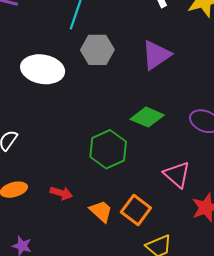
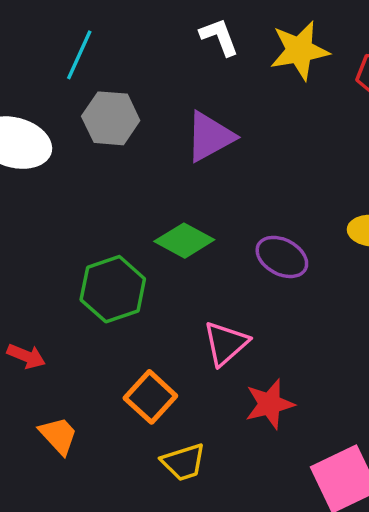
pink triangle: (177, 175) -> (226, 343), turned 32
orange trapezoid: (101, 211) -> (58, 435), moved

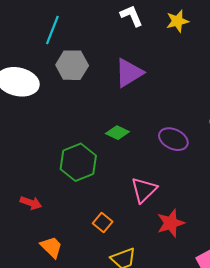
yellow star: (299, 50) -> (177, 21), size x0.7
green diamond: (184, 241) -> (117, 133), size x0.7
orange square: (150, 397) -> (103, 223), size x0.7

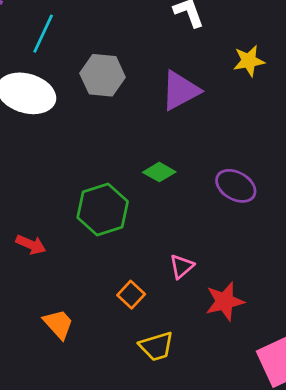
yellow star: (177, 21) -> (249, 61), moved
cyan line: (52, 30) -> (43, 34), moved
pink triangle: (144, 190) -> (182, 266), moved, size x0.7
red arrow: (31, 203) -> (31, 245), moved

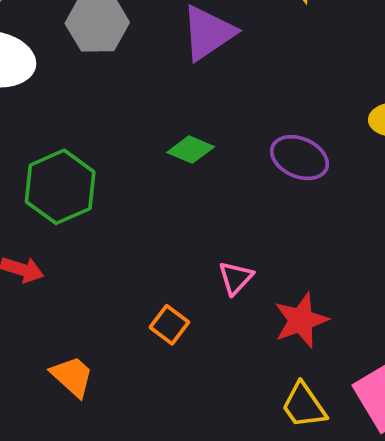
green hexagon: (103, 210) -> (60, 187), moved
yellow trapezoid: (156, 346) -> (304, 406), moved, turned 78

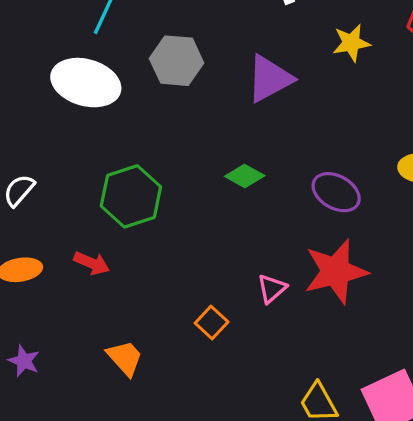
red star: (301, 320) -> (336, 271), moved, size x1.4

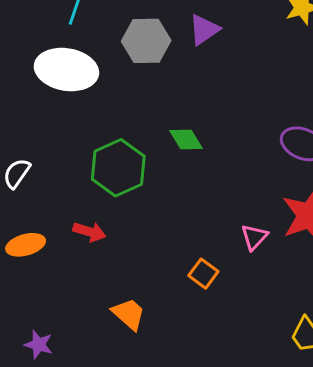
purple triangle: (270, 79) -> (204, 30), moved, size x0.7
green diamond: (245, 176) -> (186, 140), moved, turned 36
purple star: (24, 361) -> (39, 345), moved

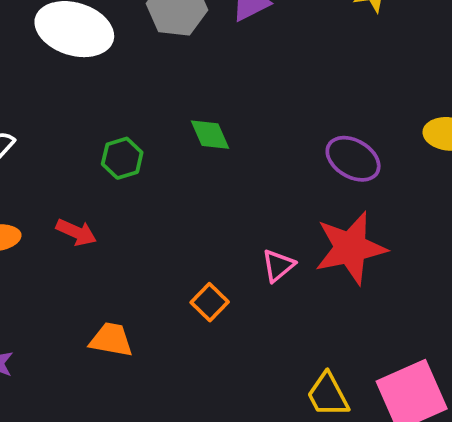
green hexagon: (118, 168) -> (122, 158), size x0.6
orange trapezoid: (129, 314) -> (111, 340), turned -39

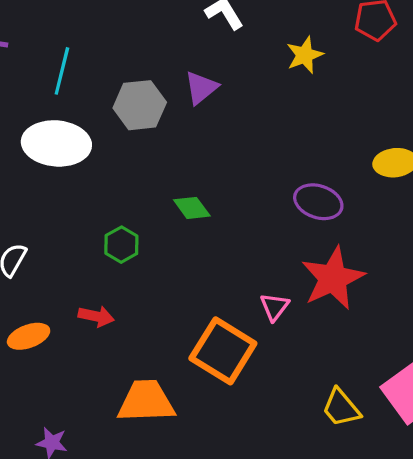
orange square: (210, 302) -> (223, 351), size x2.0
orange trapezoid: (111, 340) -> (146, 401), size x1.5

